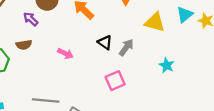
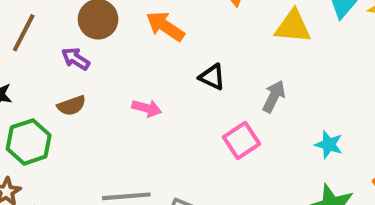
gray arrow: (126, 47) -> (274, 96), moved
cyan star: (167, 65) -> (329, 145), moved

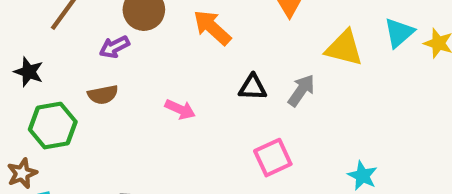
purple arrow: (76, 59) -> (114, 47), turned -68
black triangle: (212, 77) -> (253, 87), turned -32
gray arrow: (274, 96) -> (301, 90), moved

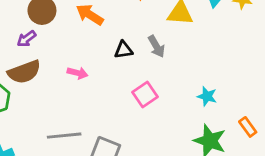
gray arrow: (301, 90) -> (156, 46), turned 125
brown semicircle: (103, 95) -> (24, 72), size x1.6

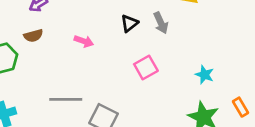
black triangle: (124, 50) -> (129, 23), turned -36
brown semicircle: (24, 72) -> (33, 36), size x0.6

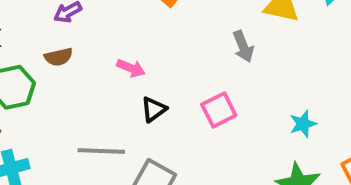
black triangle: (129, 23) -> (154, 109), moved
cyan star: (205, 75) -> (303, 124), turned 30

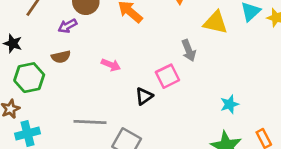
black triangle: (154, 109) -> (144, 96), moved
pink square: (219, 110) -> (167, 76), moved

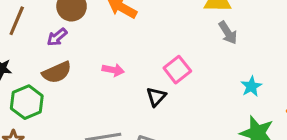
gray arrow: (189, 50) -> (228, 33), moved
brown semicircle: (61, 57) -> (57, 72), size x1.4

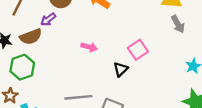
brown semicircle: (57, 72) -> (31, 37), moved

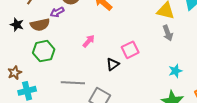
pink arrow: (89, 47) -> (89, 41), turned -72
green hexagon: (22, 67) -> (44, 51), moved

